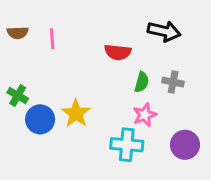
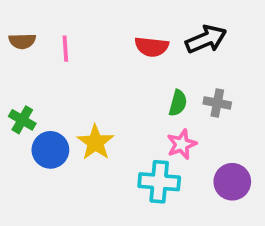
black arrow: (164, 31) -> (206, 39), turned -36
red semicircle: (118, 52) -> (152, 47), moved

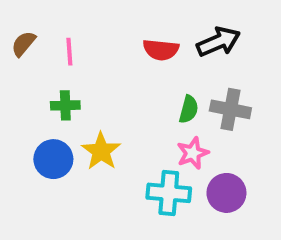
brown semicircle: (22, 41) -> (24, 44), turned 132
gray cross: (217, 103) -> (230, 109), size x1.4
green cross: (22, 120) -> (65, 105), moved, turned -32
purple circle: (232, 182) -> (226, 193), moved

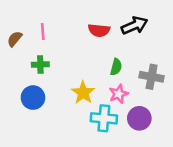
brown semicircle: (24, 44) -> (15, 39), moved
gray cross: (230, 109) -> (152, 77), moved
yellow star: (101, 151) -> (83, 93), moved

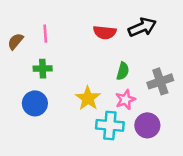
gray cross: (152, 77) -> (160, 81), turned -30

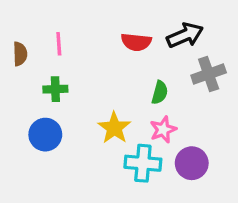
brown semicircle: (16, 41) -> (20, 54), turned 138
gray cross: (160, 81) -> (209, 74), moved

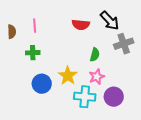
black arrow: (185, 35) -> (110, 21), turned 70
blue circle: (45, 135) -> (42, 84), moved

